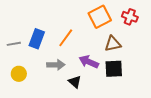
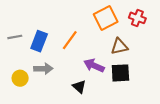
gray line: (14, 44) -> (15, 37), moved
gray arrow: (56, 65) -> (43, 69), moved

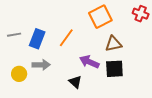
red cross: (137, 18) -> (141, 14), moved

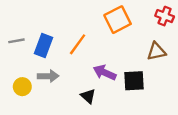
brown triangle: (113, 44) -> (156, 51), moved

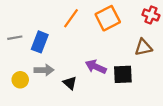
orange line: (78, 44) -> (71, 18), moved
black triangle: (88, 96) -> (70, 83), moved

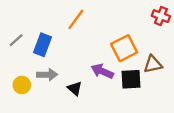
orange square: (108, 18) -> (124, 48), moved
gray line: (15, 38) -> (16, 40), turned -32
brown triangle: (143, 47) -> (153, 64), moved

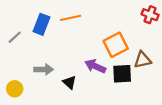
orange line: (76, 19) -> (71, 18), turned 42
blue rectangle: (42, 45) -> (42, 24), moved
yellow circle: (22, 85) -> (15, 89), moved

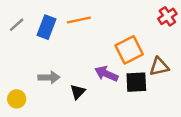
red cross: (150, 15) -> (167, 16), turned 35
gray line: (15, 37) -> (17, 25), moved
black triangle: (69, 82) -> (78, 92), turned 32

